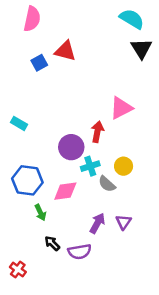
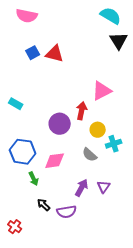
pink semicircle: (32, 19) -> (27, 16), turned 90
red triangle: (65, 51) -> (55, 54), moved
cyan cross: (90, 166) -> (114, 144), moved
yellow circle: (124, 166) -> (98, 130), moved

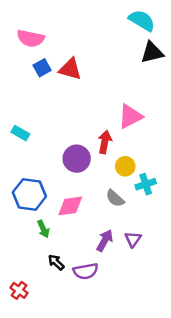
pink semicircle: (27, 16) -> (31, 38), moved
black triangle: (119, 41) -> (152, 52), turned 48

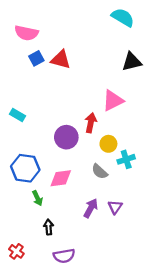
black triangle: (152, 52) -> (132, 62), moved
black arrow: (56, 262) -> (49, 227), turned 40
purple semicircle: (86, 271) -> (64, 256), moved

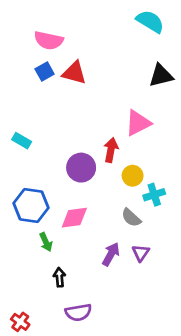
pink semicircle: (26, 33) -> (49, 40), moved
gray semicircle: (100, 172) -> (131, 218), moved
red cross: (16, 251) -> (20, 322), moved

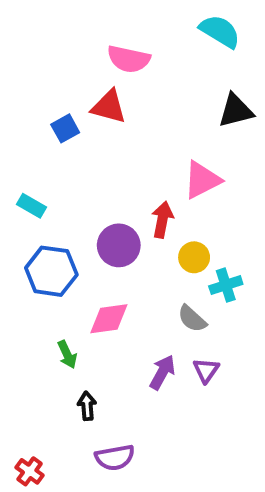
pink semicircle: (49, 40) -> (129, 59), moved
blue square: (45, 72) -> (65, 128), moved
blue hexagon: (31, 205) -> (51, 271), moved

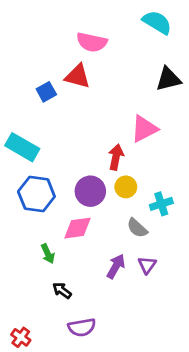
cyan rectangle: (32, 206) -> (22, 147), size x1.6
purple circle: (119, 245) -> (90, 191), moved
yellow circle: (194, 257) -> (126, 187), moved
black arrow: (87, 406) -> (62, 290), turned -48

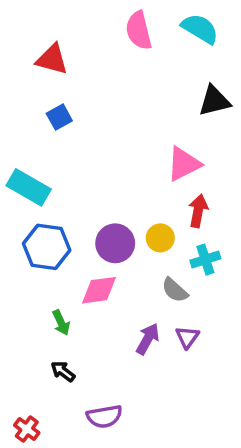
pink semicircle: (92, 42) -> (139, 30), moved, turned 64
red triangle: (78, 76) -> (52, 59), moved
red arrow: (116, 157) -> (198, 211), moved
black arrow: (62, 290) -> (63, 371), moved

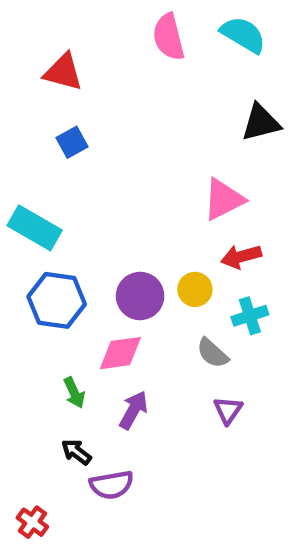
red arrow: (198, 211) -> (241, 256), turned -116
purple arrow: (148, 339) -> (133, 410), moved
purple semicircle: (104, 416) -> (111, 485), moved

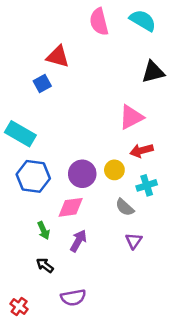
red triangle: (63, 72) -> (58, 57), moved
purple semicircle: (111, 485) -> (73, 297), moved

